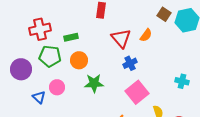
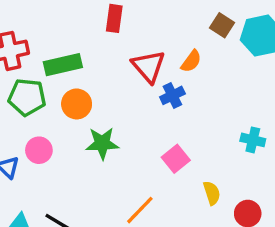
green rectangle: (71, 37) -> (63, 65), size x1.5
blue cross: (130, 63) -> (172, 95), moved
pink square: (137, 92) -> (176, 159), size x0.7

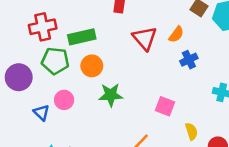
blue cross: (172, 95) -> (189, 60), moved
pink square: (176, 159) -> (165, 106), turned -30

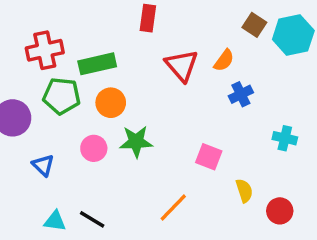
pink circle: (64, 100) -> (94, 148), moved

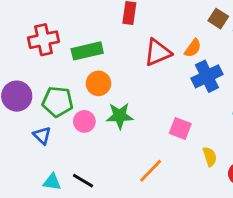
red triangle: (182, 65) -> (158, 52), turned 48
blue cross: (241, 94) -> (207, 76), size x1.5
green pentagon: (62, 96) -> (58, 102), moved

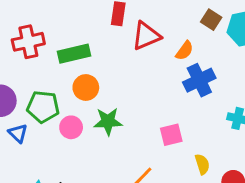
red triangle: (158, 52) -> (146, 36), moved
pink square: (180, 128) -> (171, 135), turned -35
blue triangle: (42, 136) -> (18, 133), moved

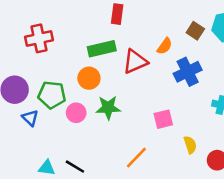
brown square: (211, 20) -> (195, 31), moved
red triangle: (146, 36) -> (135, 62), moved
orange semicircle: (185, 51) -> (165, 46), moved
green rectangle: (74, 54) -> (102, 49), moved

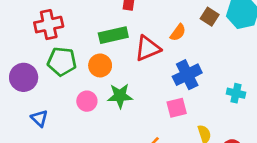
blue cross: (188, 72) -> (187, 75), moved
green pentagon: (52, 95) -> (62, 62), moved
blue triangle: (30, 118) -> (39, 118), moved

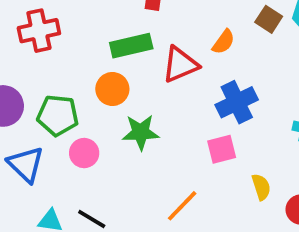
green pentagon: (62, 62) -> (58, 115), moved
pink circle: (87, 101) -> (84, 153), moved
blue triangle: (39, 118) -> (26, 164), size x1.5

